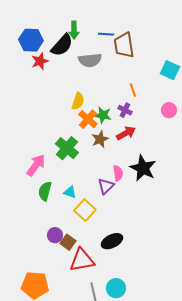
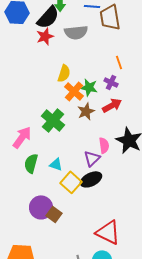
red star: (40, 61) -> (45, 36), moved
purple circle: (55, 235) -> (41, 207), size x1.5
black ellipse: (112, 241) -> (91, 179), moved
red triangle: (82, 260) -> (108, 232), moved, turned 36

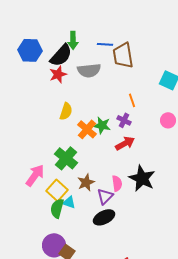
yellow semicircle: (64, 73) -> (66, 111), moved
brown star: (86, 111) -> (86, 182), moved
green semicircle: (31, 163) -> (57, 208), moved
yellow square: (71, 182) -> (57, 190), moved

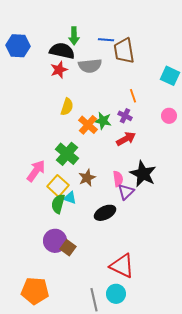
blue hexagon: (30, 50) -> (18, 46), moved
black semicircle: (61, 55) -> (62, 51), turned -120
purple triangle: (105, 196) -> (126, 192), moved

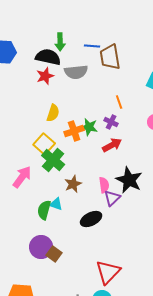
orange cross: (88, 125) -> (74, 131), turned 30
yellow square: (58, 186) -> (44, 144), moved
red triangle: (122, 266) -> (108, 272), turned 48

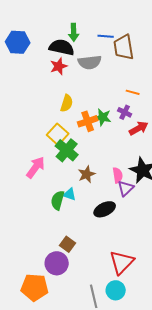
orange line: (119, 102) -> (133, 92), turned -56
red arrow: (112, 145) -> (139, 128), moved
purple circle: (41, 247) -> (57, 263), moved

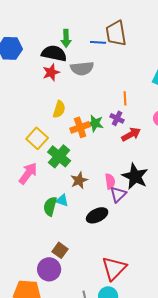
brown trapezoid: (124, 47) -> (116, 33), moved
orange line: (133, 92) -> (125, 98), turned 72
yellow square: (58, 134) -> (37, 138), moved

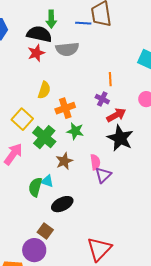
green star: (95, 123) -> (75, 131), moved
black star: (135, 176) -> (120, 138), moved
black ellipse: (97, 215) -> (62, 204), moved

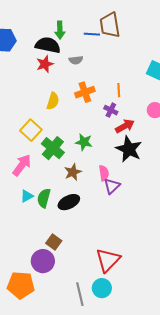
gray semicircle: (67, 49) -> (76, 60), size x0.6
orange cross: (65, 108) -> (85, 92), moved
cyan triangle: (47, 181) -> (27, 196), moved, turned -48
black ellipse: (62, 204) -> (69, 202), moved

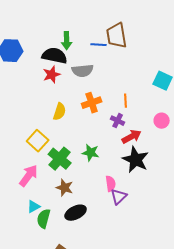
gray semicircle: (76, 60) -> (83, 71), size x1.5
brown star: (73, 172) -> (65, 188), moved, turned -30
green semicircle: (44, 198) -> (44, 219), moved

